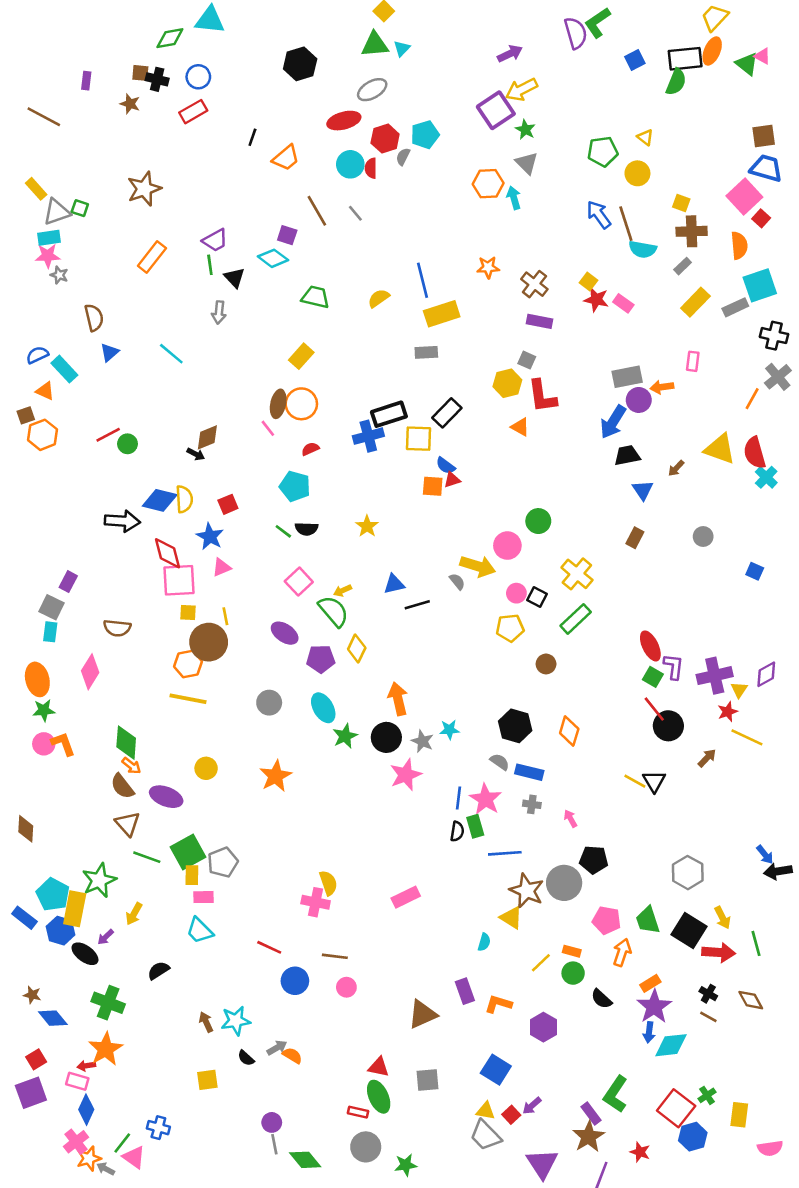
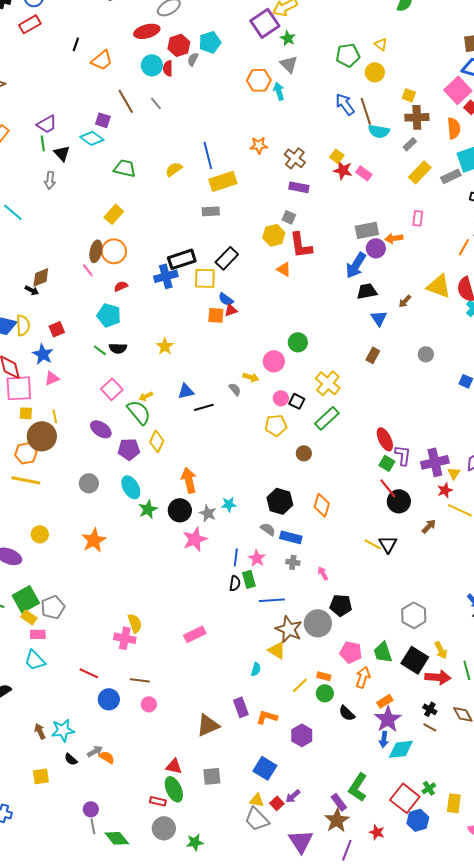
yellow arrow: (478, 566) -> (251, 377), size x0.6
pink star: (485, 799) -> (257, 558), size x0.7
yellow rectangle: (192, 875) -> (29, 617), turned -56

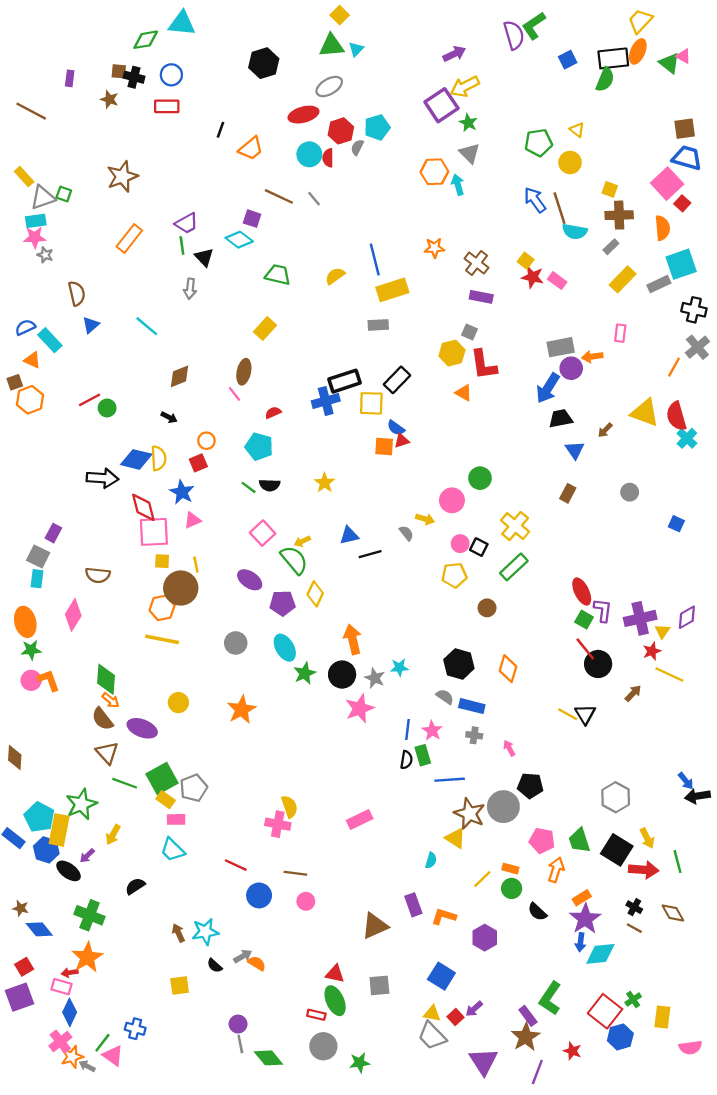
red rectangle: (30, 24) -> (167, 106), turned 30
brown line: (126, 101) -> (279, 196), turned -35
orange circle: (114, 251) -> (206, 441), moved, size x0.6
brown diamond: (41, 277) -> (180, 376), moved

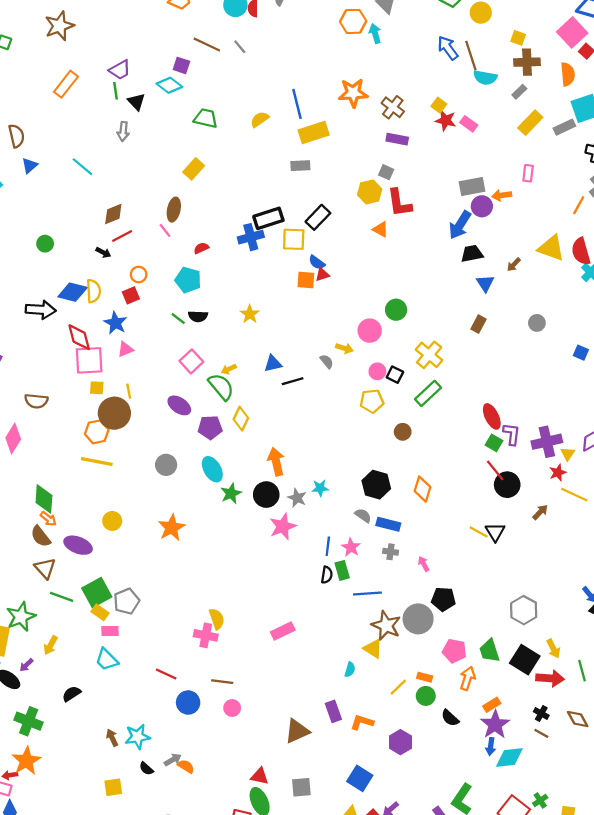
orange star: (434, 248) -> (353, 93), size x1.5
red line: (90, 400) -> (122, 236), moved

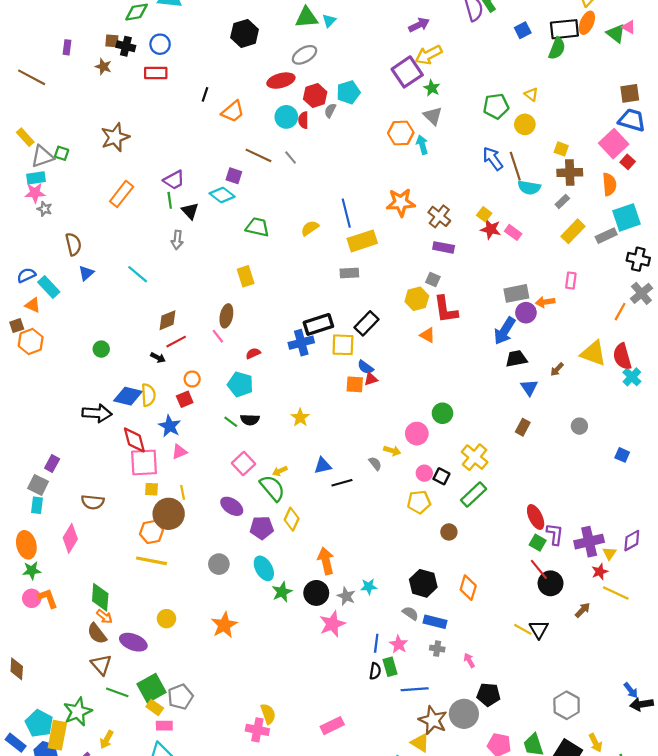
yellow rectangle: (194, 169) -> (246, 276), turned -60

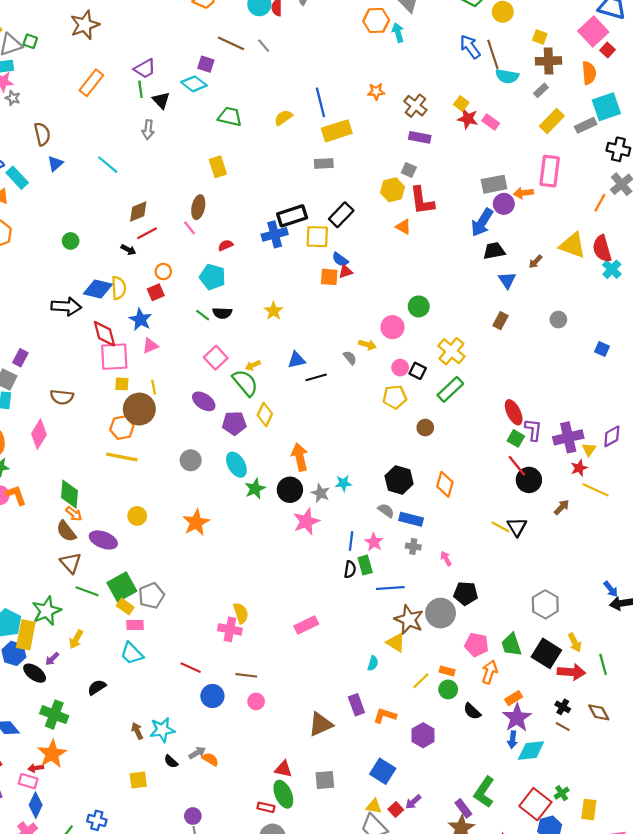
orange star: (401, 202) -> (376, 91), size x0.6
pink rectangle: (571, 281) -> (550, 171), size x1.8

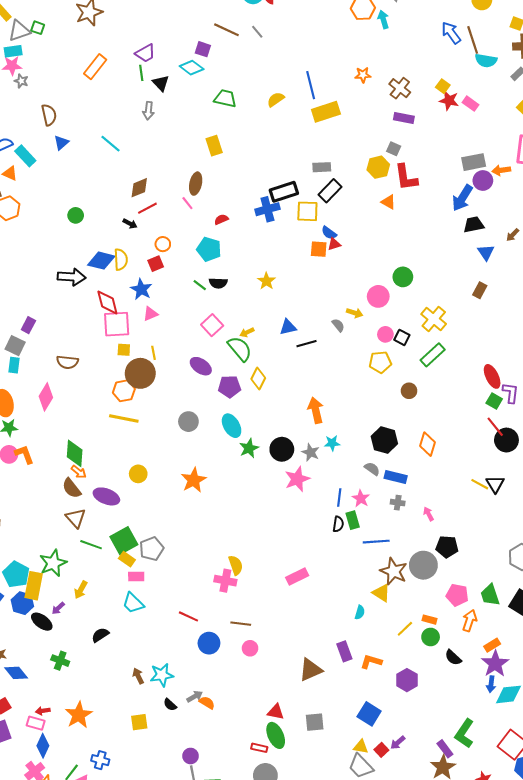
gray rectangle: (324, 163) -> (322, 167), moved
orange arrow: (300, 457) -> (316, 410), moved
green cross: (54, 715) -> (60, 661), size x0.7
orange star: (52, 754) -> (79, 715), moved

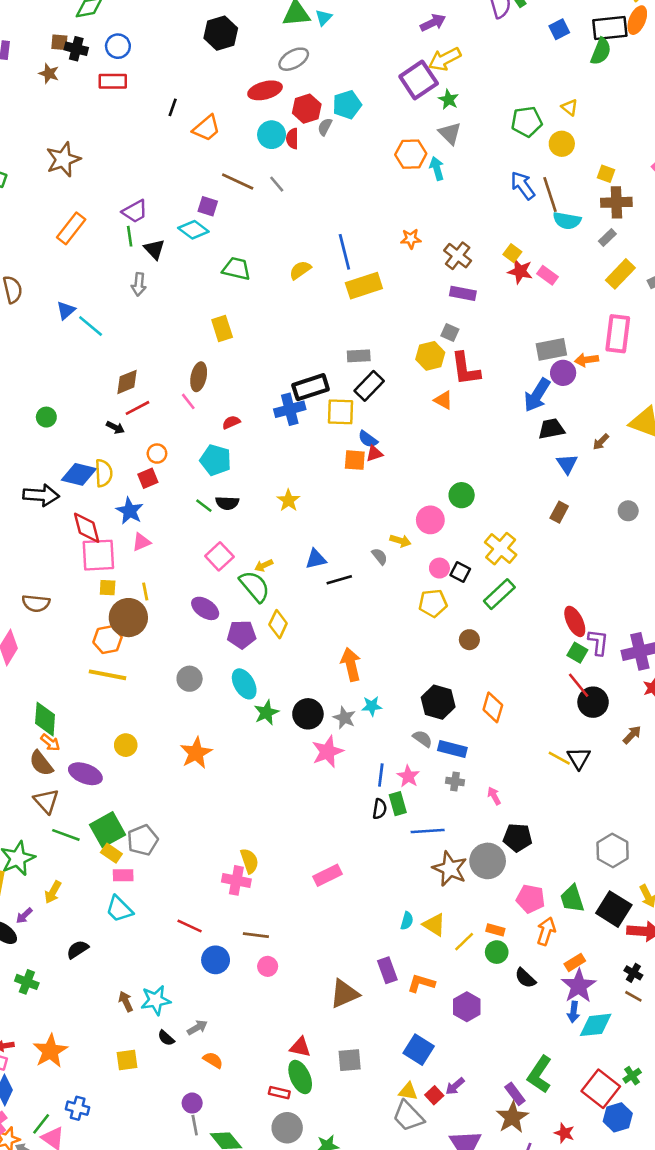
blue triangle: (61, 143) -> (66, 310), moved
yellow triangle: (381, 593) -> (434, 925), moved
orange semicircle: (207, 703) -> (213, 1060), moved

